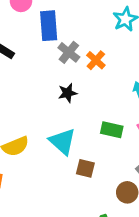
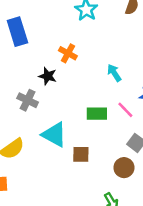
gray cross: (69, 52) -> (28, 100), moved
black star: (68, 93) -> (48, 76), moved, turned -30

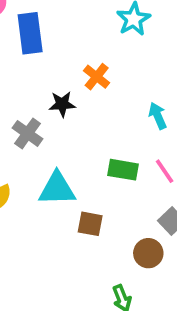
black star: (48, 76) -> (62, 104), turned -30
cyan triangle: (54, 135) -> (57, 189), turned -40

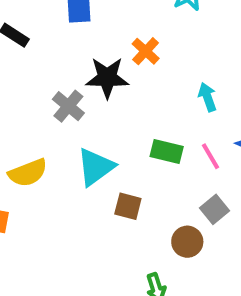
black star: (62, 104) -> (107, 78), size x1.5
cyan triangle: (57, 189) -> (96, 167), turned -39

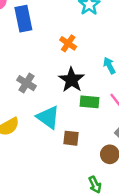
black star: (107, 78) -> (71, 80), moved, turned -30
cyan triangle: (96, 167) -> (48, 117), turned -40

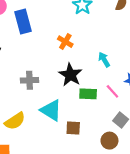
gray cross: (26, 83) -> (29, 80), turned -30

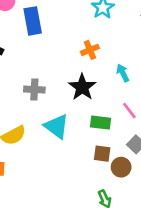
orange cross: (65, 42) -> (90, 50), moved, turned 32
green rectangle: (88, 94) -> (101, 123), moved
brown square: (73, 128) -> (102, 154), moved

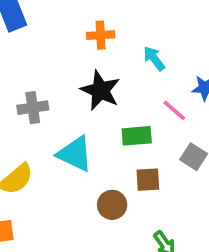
orange cross: (90, 50) -> (101, 35), turned 30
brown circle: (121, 167) -> (112, 205), moved

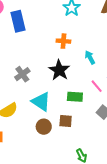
gray cross: (33, 108) -> (22, 74), turned -35
brown square: (148, 180) -> (66, 121), moved
brown circle: (112, 205) -> (44, 127), moved

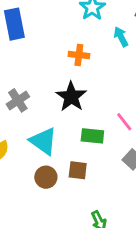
cyan arrow: (90, 57) -> (121, 37), moved

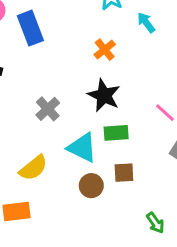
orange cross: (79, 55) -> (105, 50), turned -36
green rectangle: (92, 136) -> (116, 133), moved

